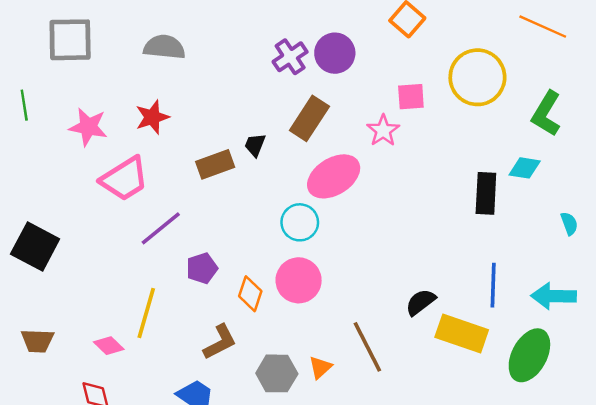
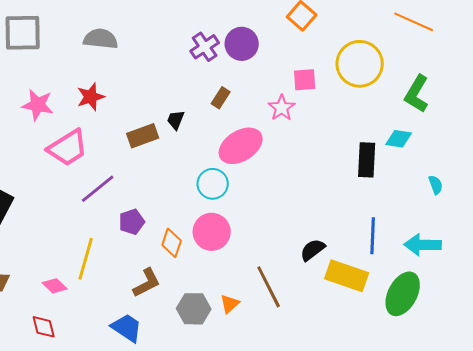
brown rectangle: (309, 118) -> (221, 98), size x0.6

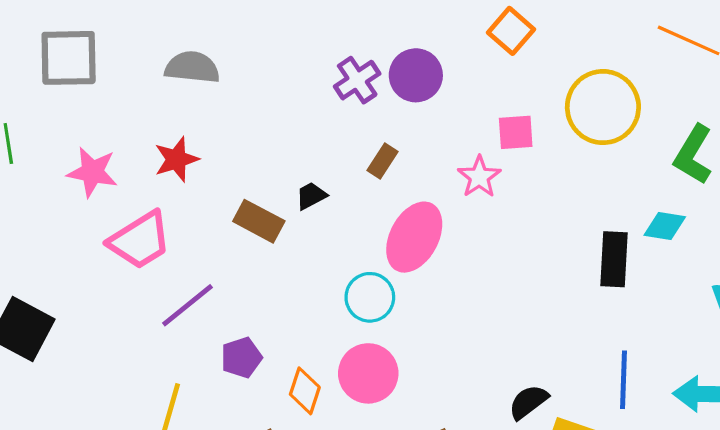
black trapezoid: (176, 120) -> (311, 196), turned 40
brown rectangle: (143, 136) -> (259, 221), turned 48
pink ellipse: (241, 146) -> (414, 237), turned -30

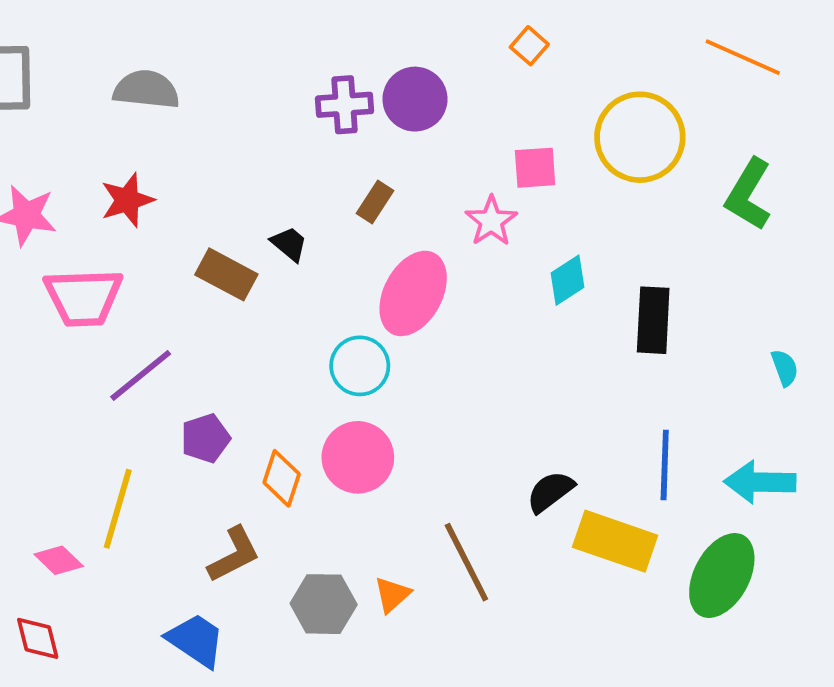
orange square: (511, 31) -> (529, 46), size x0.7
purple cross: (357, 80) -> (345, 105), turned 30
black trapezoid: (311, 196) -> (289, 244), turned 68
cyan diamond: (665, 226) -> (567, 280), moved, turned -42
pink trapezoid: (140, 240) -> (83, 297), turned 30

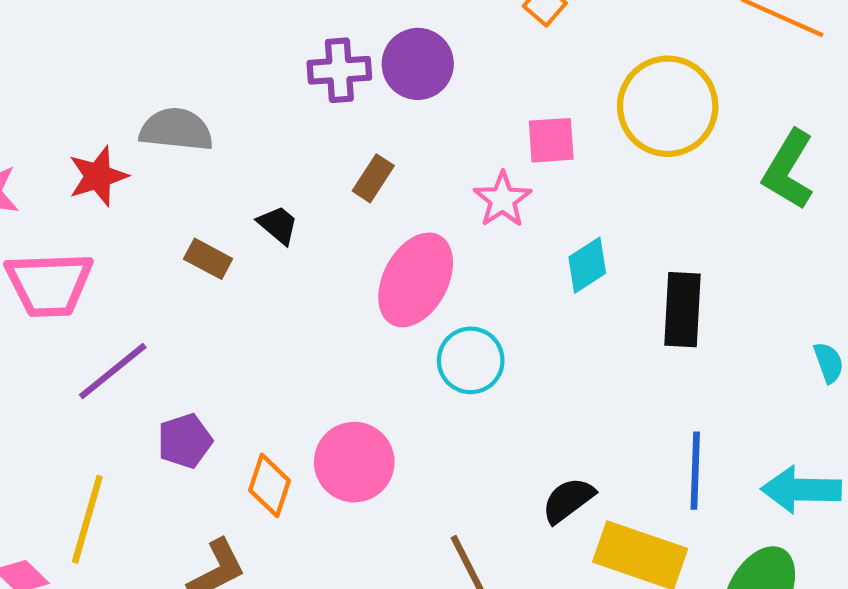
gray semicircle: (146, 90) -> (176, 130), moved
brown rectangle: (226, 274) -> (208, 259), size x0.7
cyan circle: (360, 366) -> (471, 360), moved

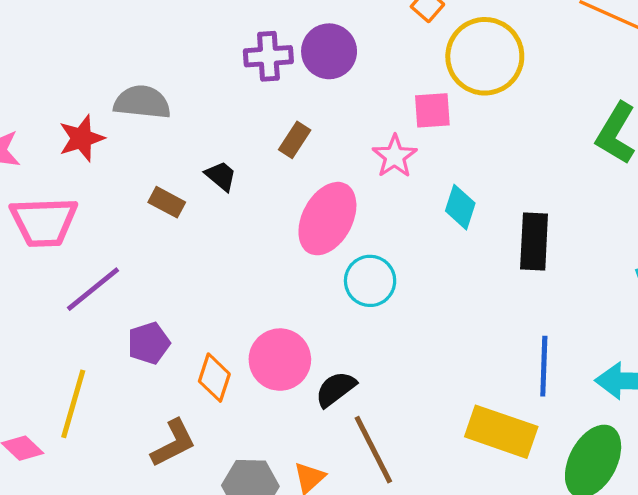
yellow circle: (668, 106) -> (485, 56), moved
cyan diamond: (587, 265) -> (460, 207), turned -39
black semicircle: (568, 500) -> (336, 389), moved

